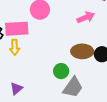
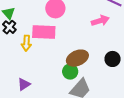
pink rectangle: (17, 29) -> (44, 32), moved
brown ellipse: (82, 51) -> (77, 58), moved, turned -30

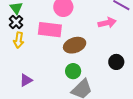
yellow arrow: (26, 43) -> (19, 40), moved
brown ellipse: (77, 58) -> (75, 45), moved

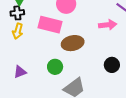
black cross: (16, 22) -> (17, 13), turned 32
green circle: (73, 71) -> (55, 67), moved

